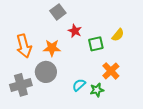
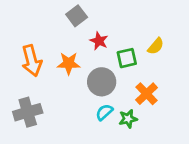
gray circle: (46, 72) -> (102, 82), moved

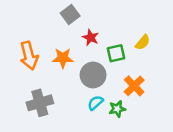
gray cross: (28, 112) -> (40, 103), moved

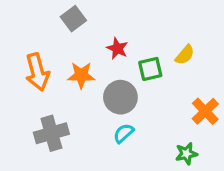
gray square: (70, 15) -> (73, 19), moved
orange cross: (134, 86) -> (205, 111), moved
green star: (117, 109) -> (186, 154), moved

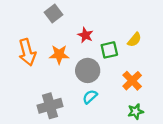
orange cross: (205, 111) -> (132, 81), moved
gray cross: (51, 133) -> (50, 106), moved

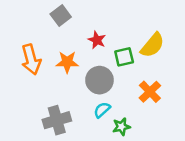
yellow semicircle: (134, 40) -> (152, 45), size x1.5
green star: (136, 112) -> (121, 127), moved

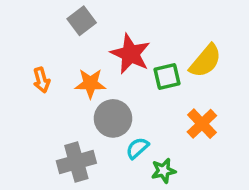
red star: (97, 40) -> (130, 54), size x1.6
orange arrow: (31, 59) -> (42, 80), size x0.6
gray circle: (99, 80) -> (113, 118), moved

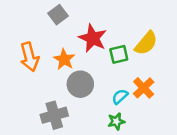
orange arrow: (42, 80) -> (29, 57), size x1.6
orange star: (90, 84) -> (64, 59), turned 30
cyan semicircle: (137, 148) -> (120, 97), moved

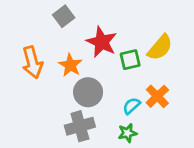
gray cross: (54, 115) -> (80, 126), moved

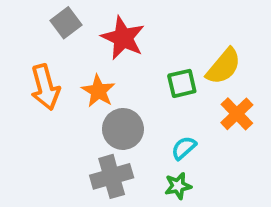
gray square: (64, 16) -> (66, 23), moved
red star: (102, 42) -> (123, 38), moved
orange cross: (157, 96) -> (237, 114), moved

